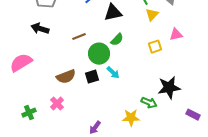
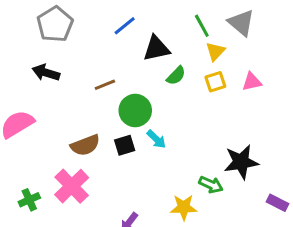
green semicircle: (117, 40) -> (176, 76), moved
yellow square: (155, 47) -> (215, 82), moved
pink cross: (57, 104) -> (72, 186), size x1.6

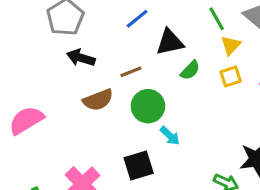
black arrow: (46, 73) -> (81, 58), moved
brown line: (105, 85) -> (131, 72), moved
brown semicircle: (85, 145) -> (98, 100), moved
black square: (125, 145) -> (139, 165), moved, size x1.4

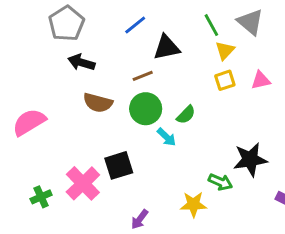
green semicircle: (190, 70) -> (186, 115), moved
brown line: (131, 72) -> (143, 76), moved
brown semicircle: (98, 100) -> (98, 103), turned 36
black square: (139, 165) -> (119, 165), moved

